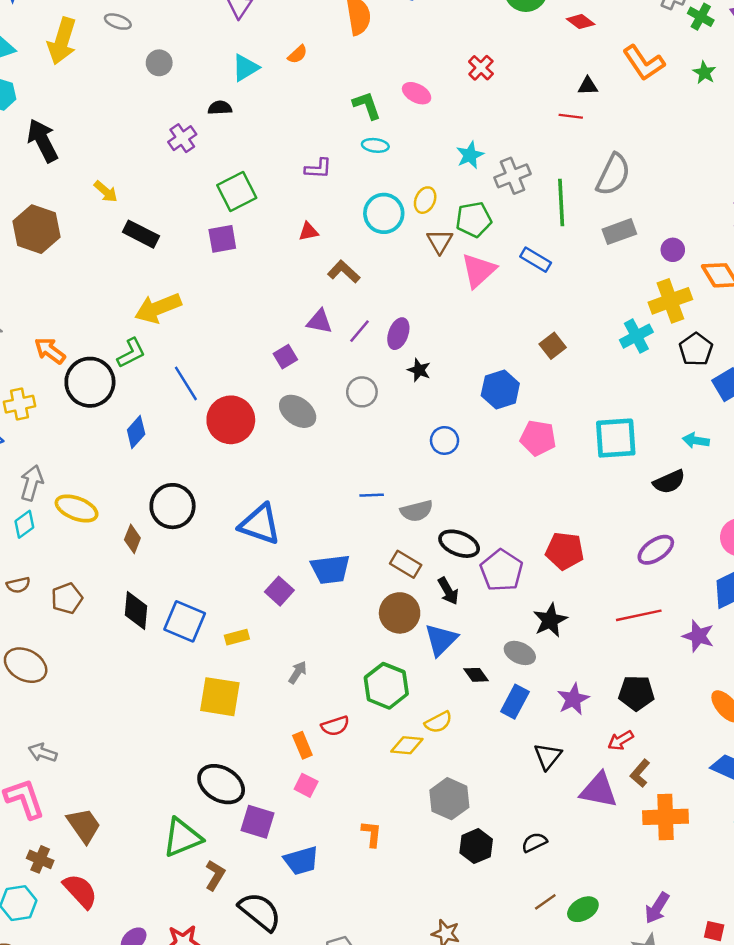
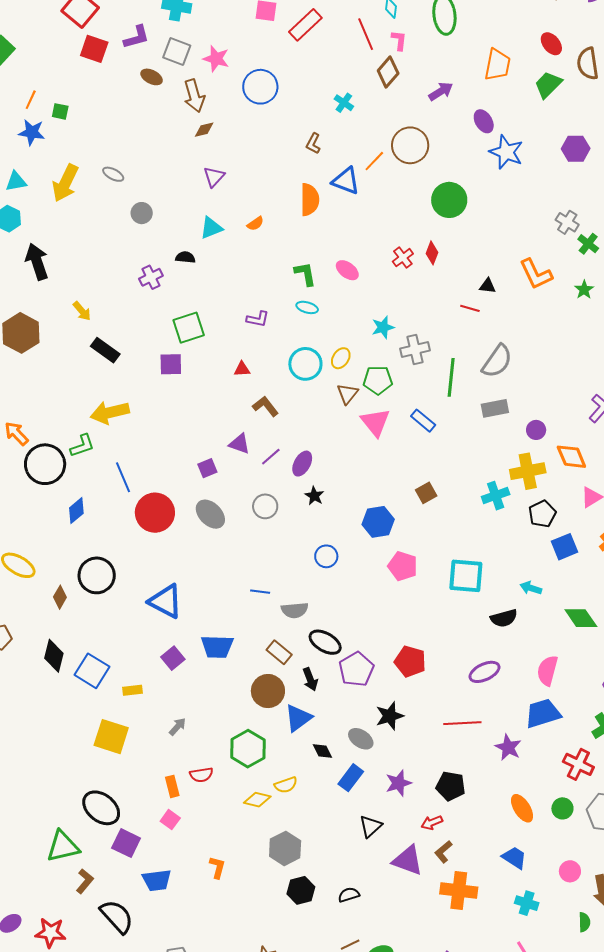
red diamond: (581, 22) -> (432, 253), moved, turned 65
pink triangle: (479, 270) -> (375, 422), turned -36

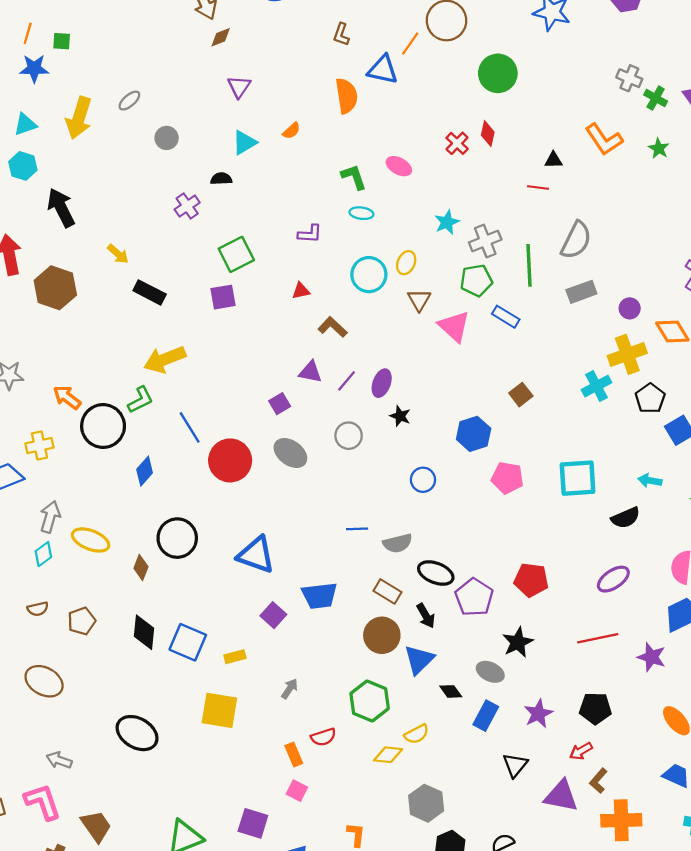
gray ellipse: (113, 174) -> (129, 101), turned -60
green pentagon: (378, 380) -> (476, 280), moved
black ellipse: (101, 808) -> (137, 733), moved

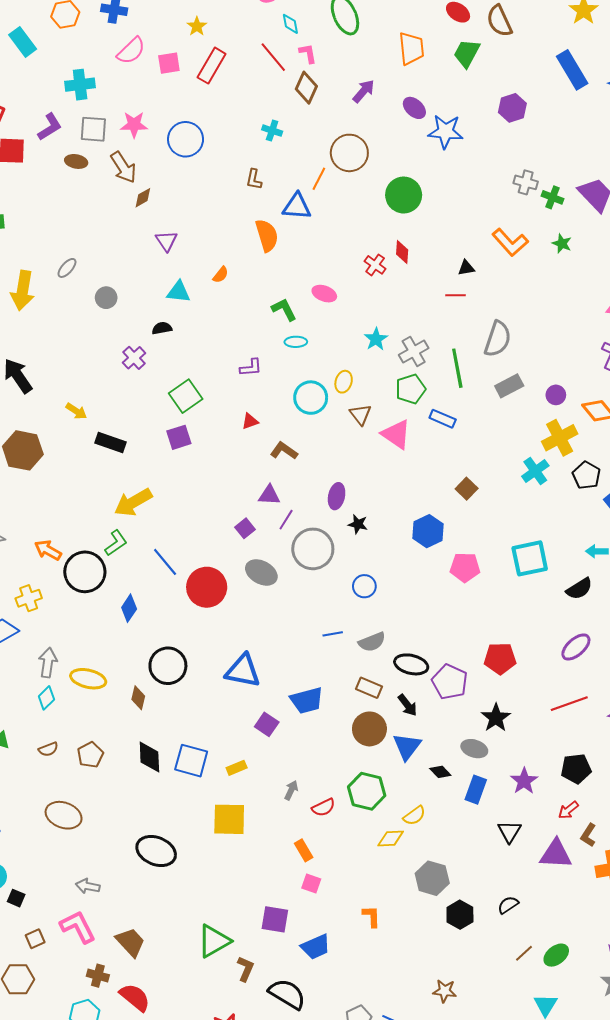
cyan triangle: (244, 143) -> (179, 292), turned 45
purple line: (347, 381) -> (286, 520), moved
gray circle: (349, 436) -> (313, 549), size x1.6
blue circle: (423, 480) -> (364, 586), moved
red semicircle: (323, 737) -> (323, 807), moved

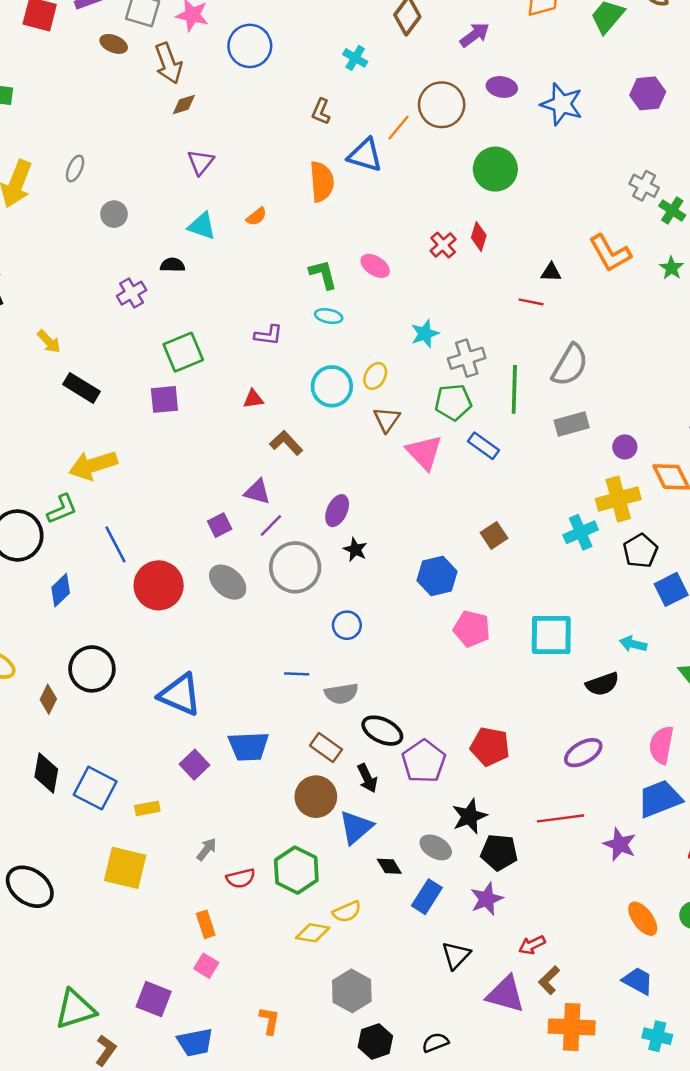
purple ellipse: (414, 108) -> (502, 87), moved, turned -45
gray ellipse: (67, 268) -> (75, 168), turned -30
black pentagon: (576, 769) -> (499, 852), moved

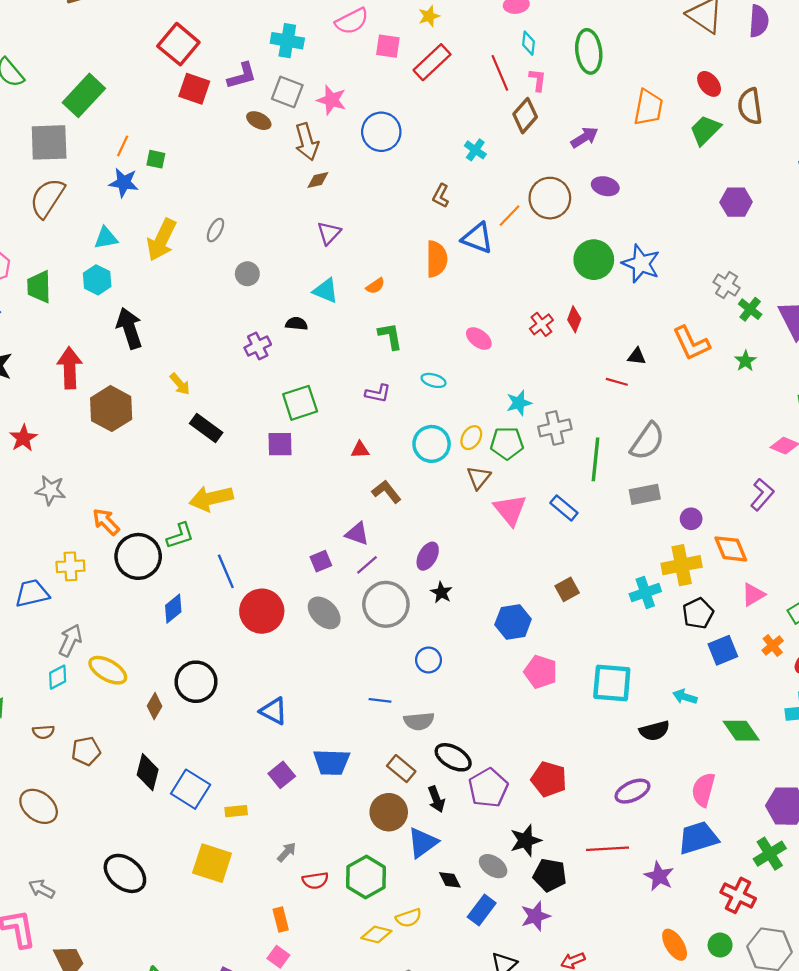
blue star: (562, 104) -> (641, 264), moved
green L-shape: (323, 274) -> (390, 336), moved
green pentagon: (453, 402) -> (507, 443), moved
blue triangle: (180, 695) -> (273, 711), size x0.7

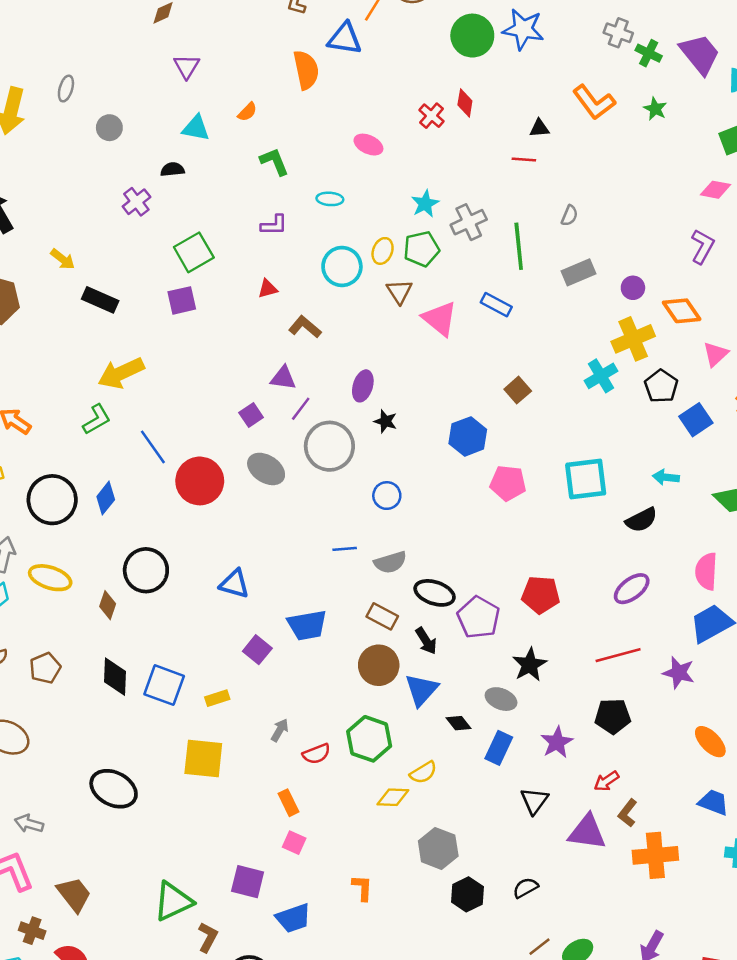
gray semicircle: (647, 441) -> (569, 216), size x0.5
black circle: (138, 556) -> (52, 500), moved
black pentagon: (550, 875) -> (613, 716), moved

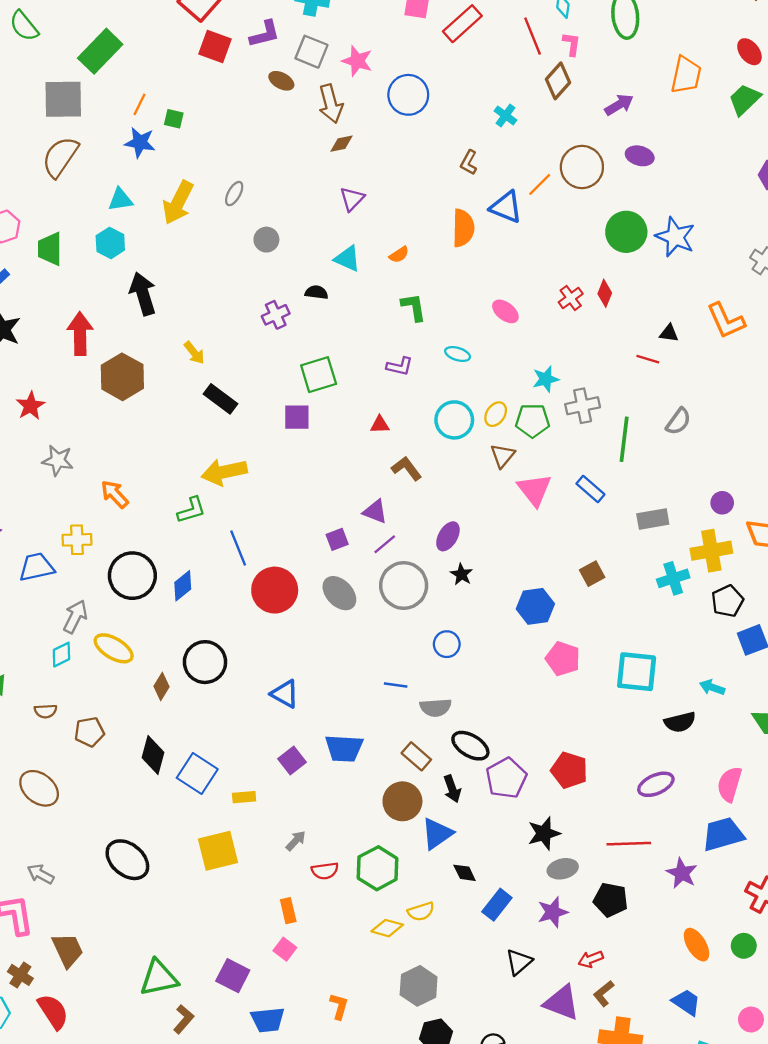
gray semicircle: (569, 216) -> (678, 421), size x1.4
gray rectangle: (579, 272) -> (653, 519), moved
gray ellipse: (501, 699) -> (563, 869), moved, turned -48
yellow square: (203, 758) -> (218, 851), turned -33

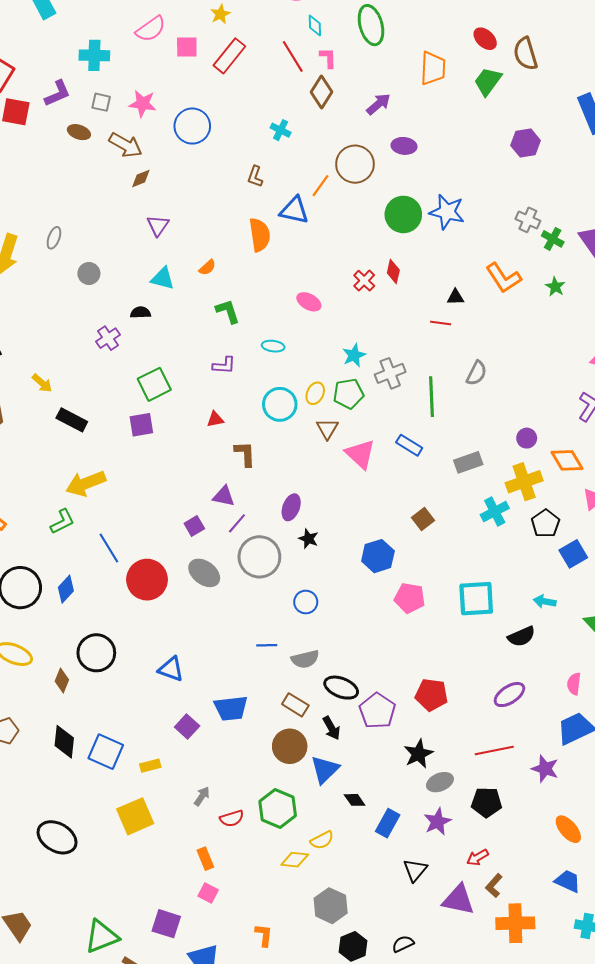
gray square: (311, 52) -> (101, 102), size x0.7
brown arrow: (331, 104) -> (126, 145), turned -36
brown L-shape: (406, 468) -> (245, 454), turned 44
pink semicircle: (730, 784) -> (574, 684), size x0.7

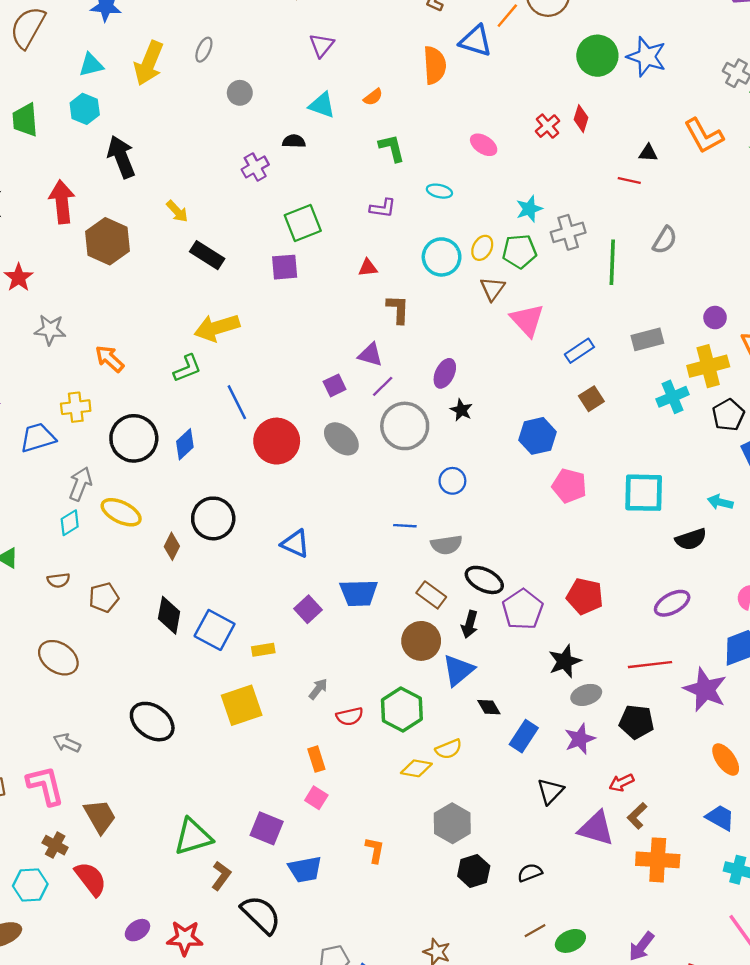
blue rectangle: (409, 445) -> (579, 351), moved, turned -70
black arrow: (331, 728) -> (470, 624), turned 40
purple star: (545, 769) -> (705, 690), size x1.4

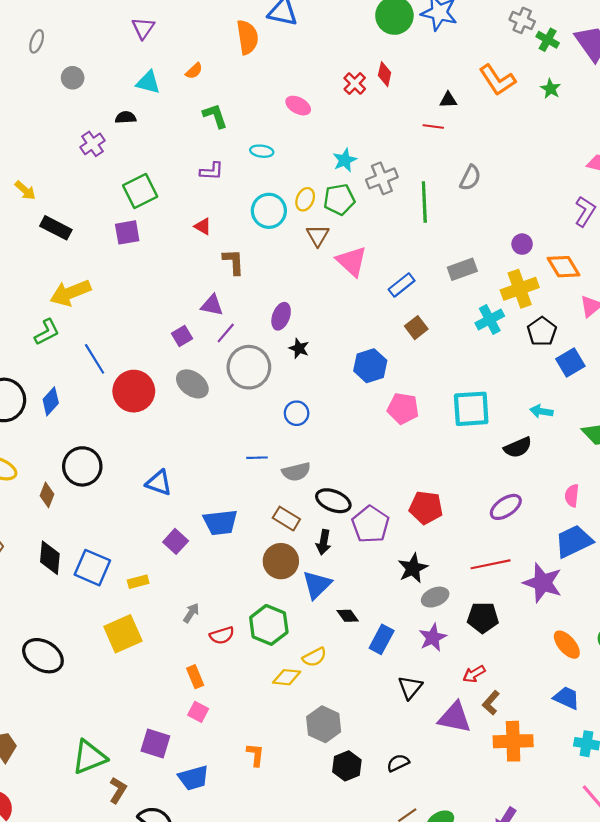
red triangle: (368, 268) -> (203, 226), turned 42

